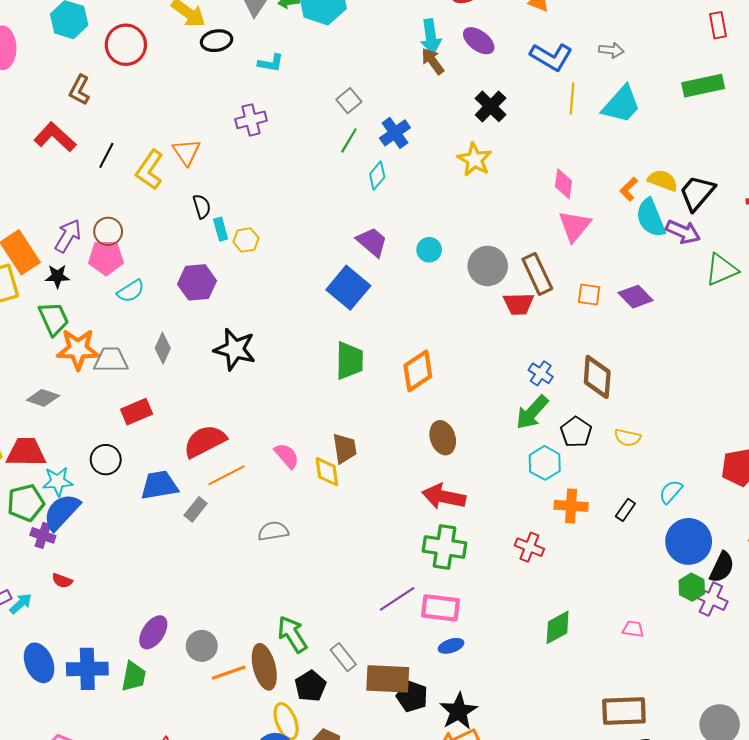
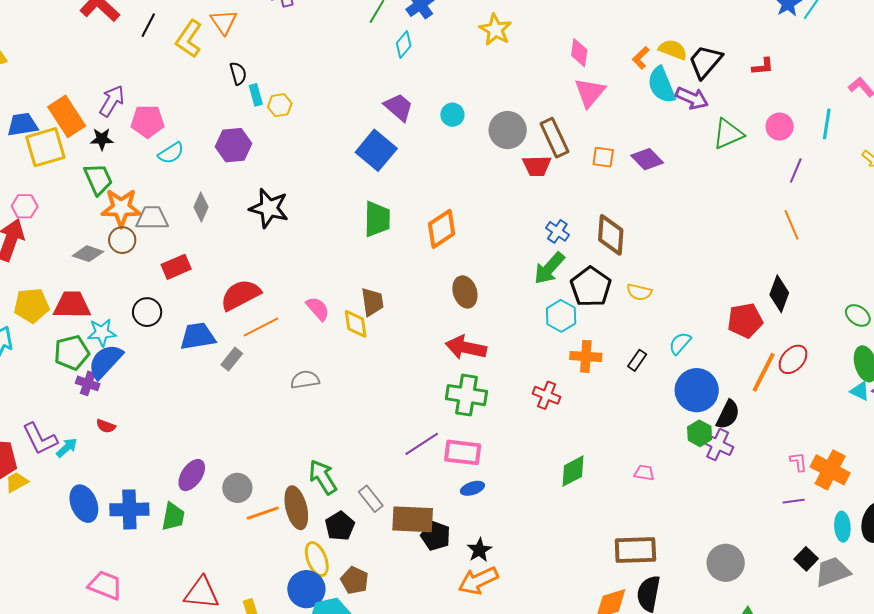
brown circle: (108, 231) -> (122, 240), moved
black pentagon: (576, 432) -> (591, 287), size x1.4
black star: (459, 711) -> (479, 550), size x0.7

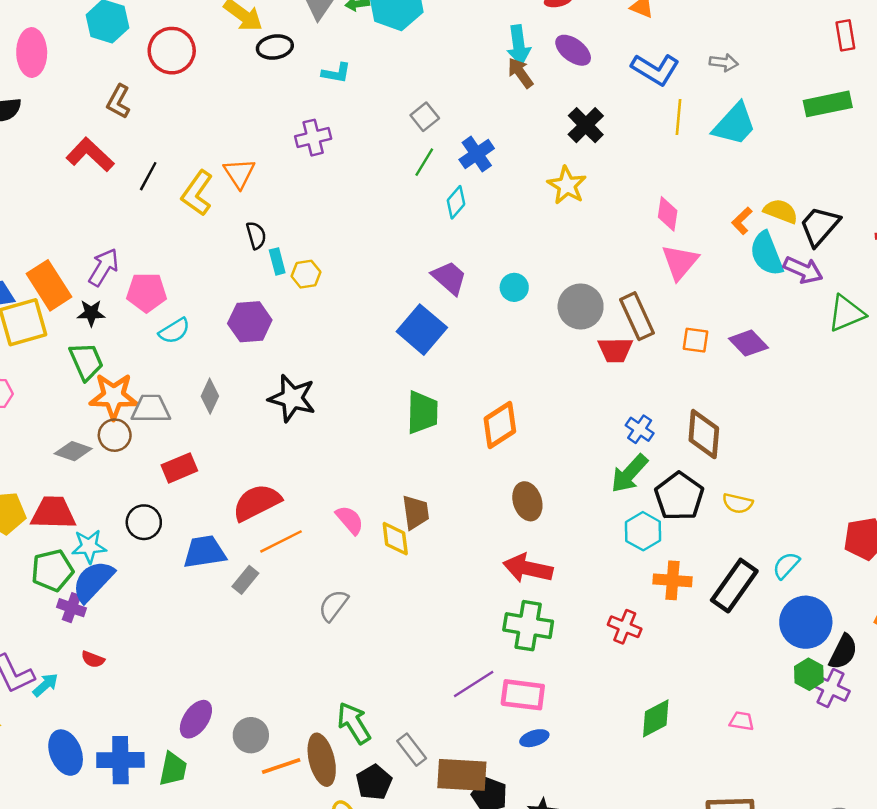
black rectangle: (637, 360) -> (734, 586), size x2.0
gray semicircle: (305, 380) -> (333, 605), turned -44

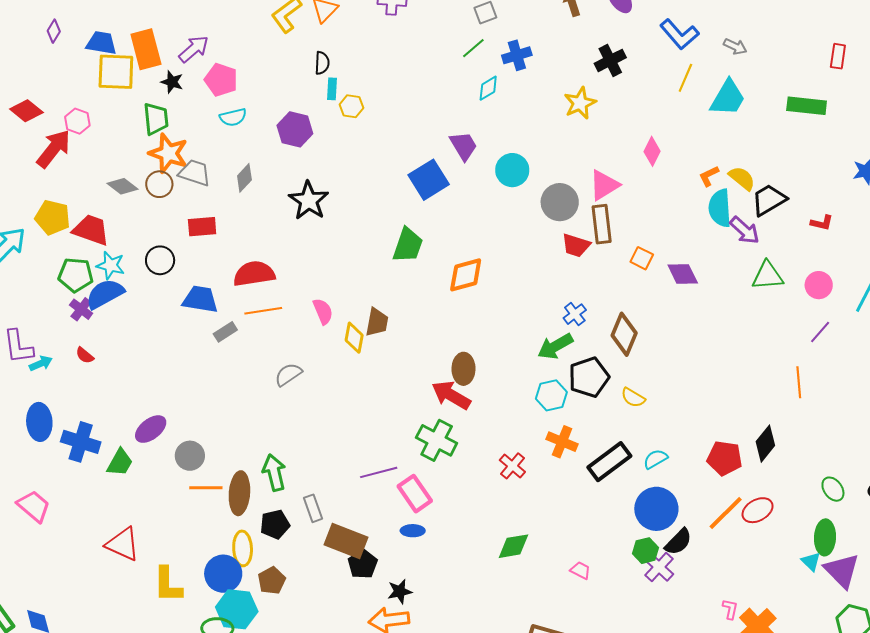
cyan trapezoid: (734, 124) -> (728, 98), turned -30
pink triangle: (680, 262) -> (604, 185), moved
cyan circle: (514, 287) -> (512, 170), size x1.4
brown ellipse: (527, 501) -> (463, 369), moved
pink rectangle: (523, 695) -> (415, 494), turned 30

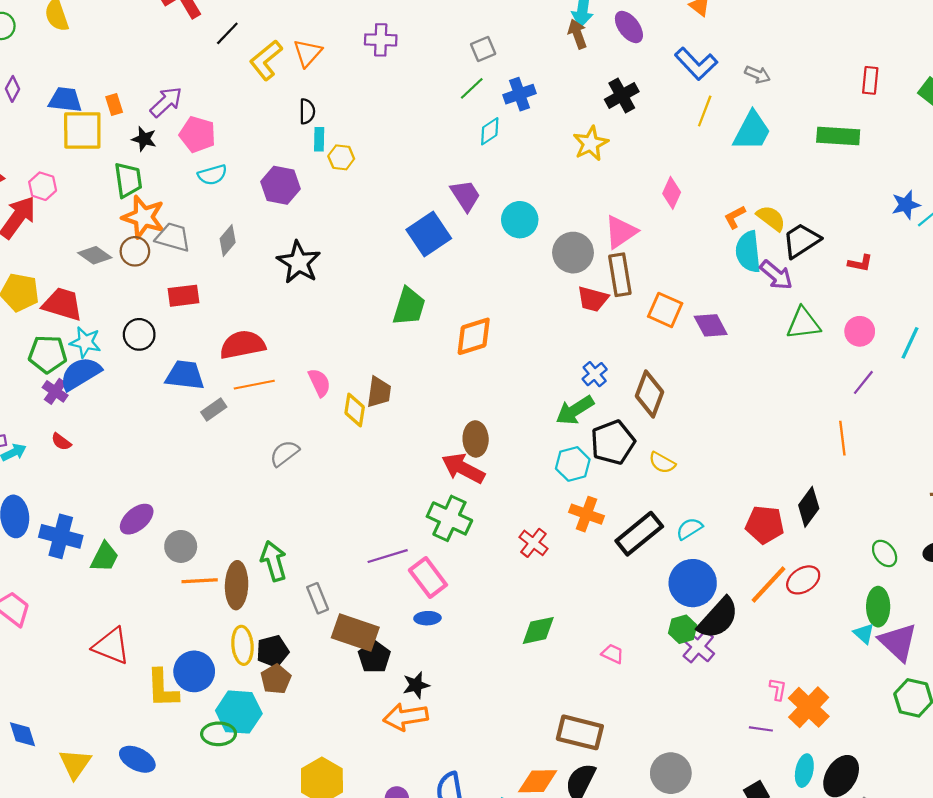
orange rectangle: (146, 49) -> (114, 105), size x0.5
orange square: (642, 258) -> (665, 310), size x1.4
black pentagon: (275, 524) -> (273, 651), moved
black semicircle: (678, 542) -> (718, 618), size x1.4
blue circle: (223, 574) -> (194, 671), moved

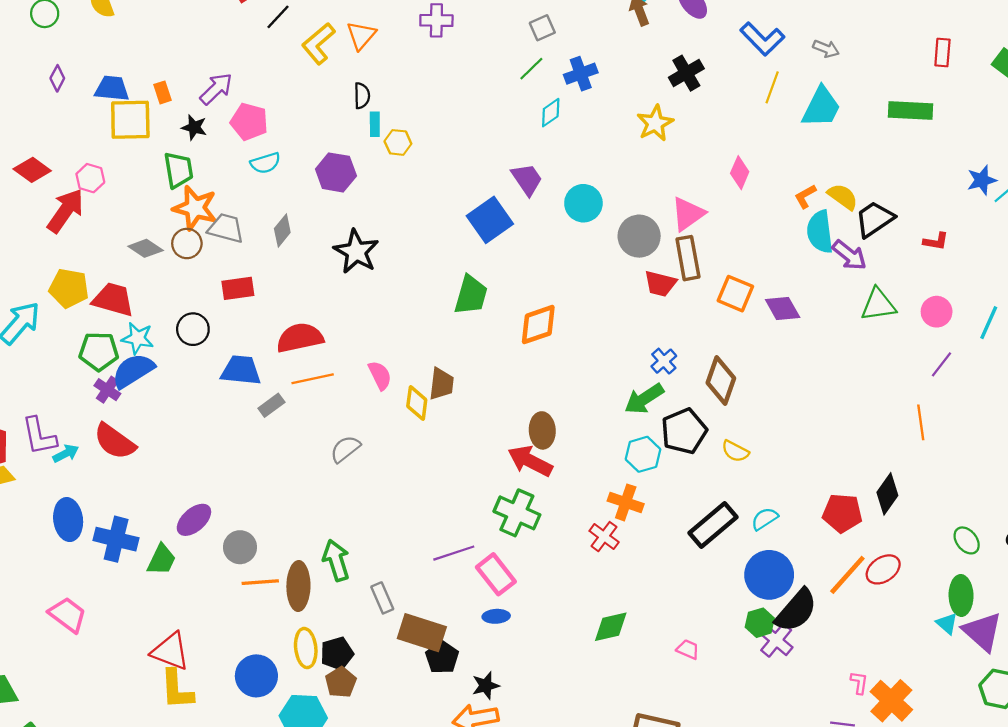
red semicircle: (61, 442) -> (115, 441), size x2.0
orange cross: (587, 514) -> (626, 502), moved
yellow L-shape: (162, 688) -> (177, 689), moved

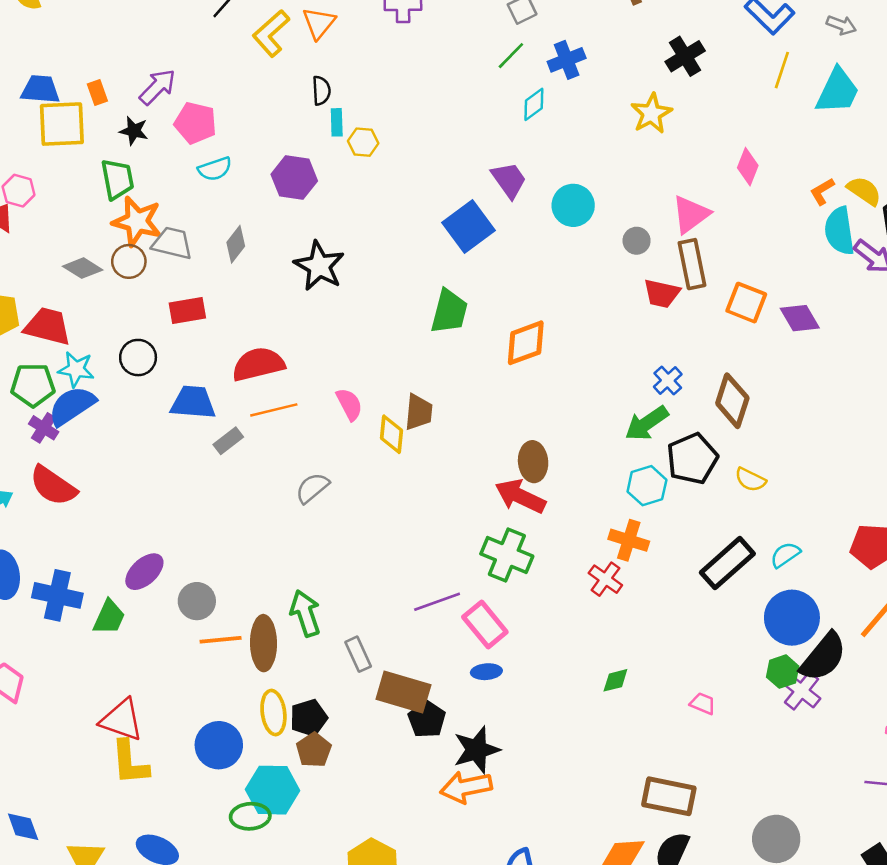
gray circle: (639, 236) -> (637, 241), size x0.6
green diamond: (611, 627) -> (615, 680), size x0.7
black star: (486, 686) -> (477, 750), size x1.5

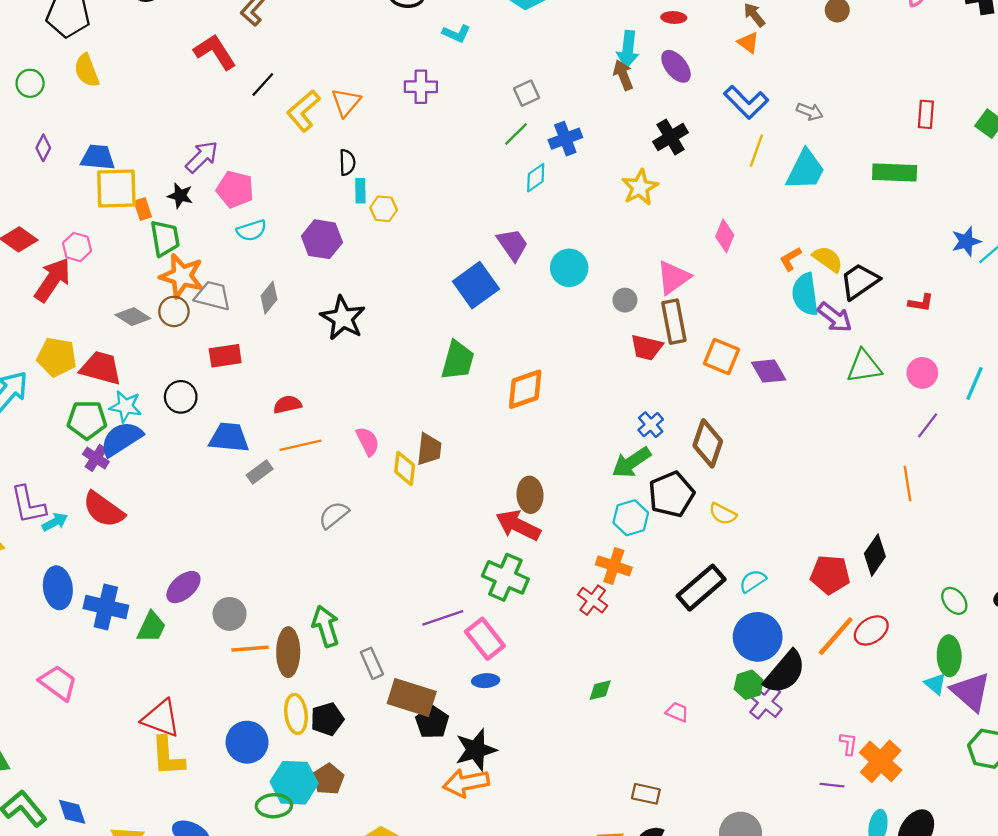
orange rectangle: (97, 92) -> (143, 209), moved
red semicircle: (258, 364) -> (287, 404), size x0.6
brown pentagon: (314, 750) -> (328, 779), moved
brown rectangle: (669, 796) -> (646, 794), size x0.6

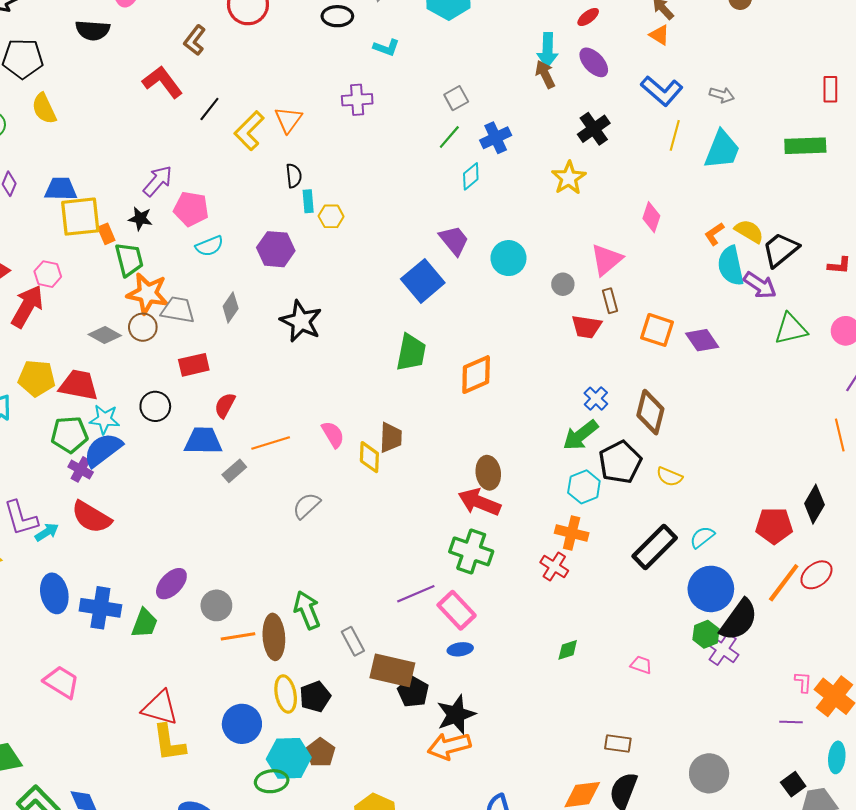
red ellipse: (674, 17) -> (588, 17), turned -35
brown rectangle: (674, 322) -> (610, 301), size x0.6
red semicircle: (287, 404) -> (225, 405), moved, turned -45

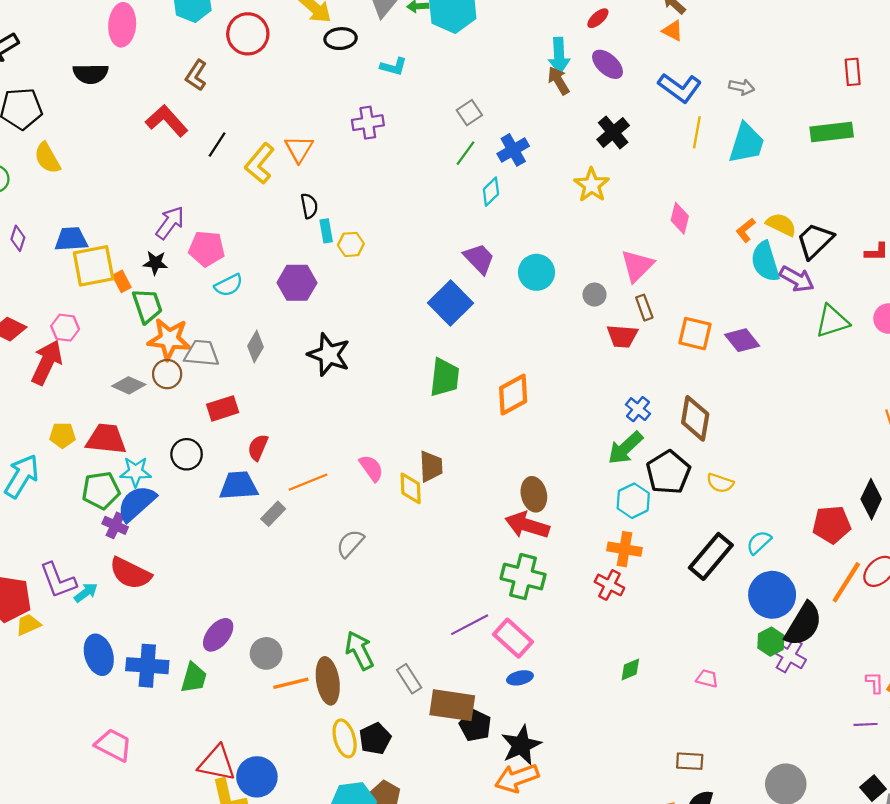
yellow pentagon: (37, 378) -> (62, 435), size x0.7
blue circle: (242, 724) -> (257, 777), moved

